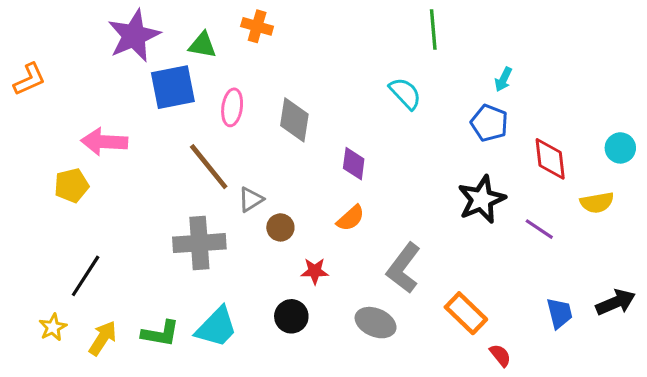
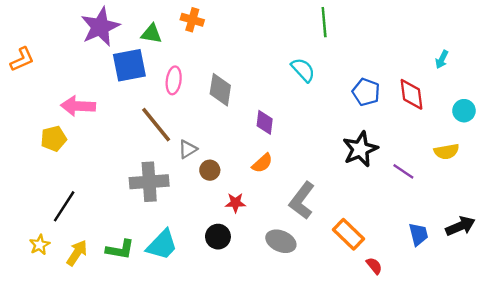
cyan arrow: (503, 79) -> (442, 59), moved
red diamond: (550, 159) -> (411, 94), moved

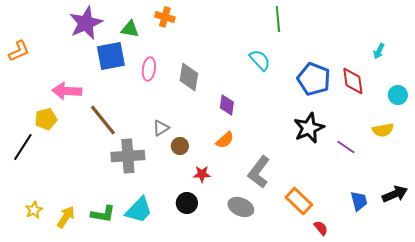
blue pentagon: (366, 92) -> (314, 79), size x1.4
brown line: (156, 125) -> (103, 120), moved
black line: (64, 206) -> (23, 147), moved

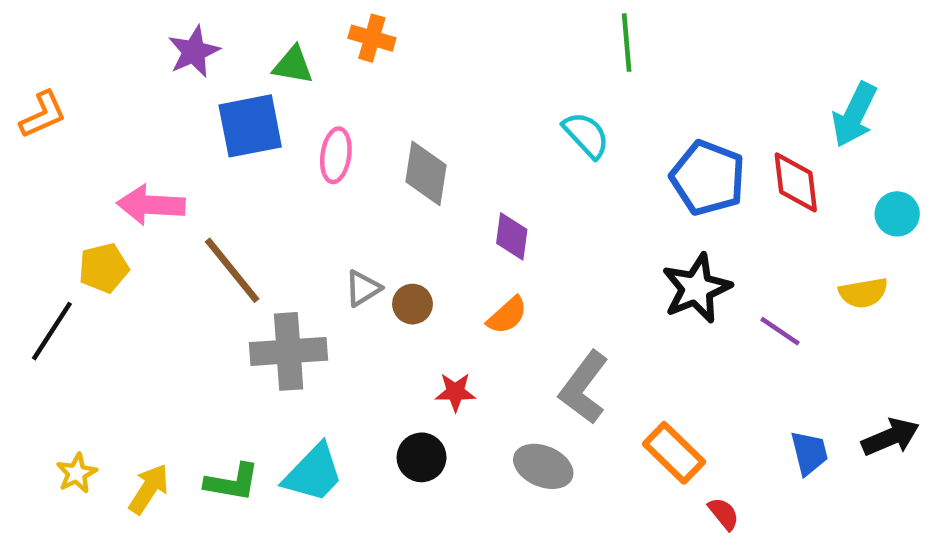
purple star: (86, 23) -> (194, 52), size x0.7
cyan arrow: (379, 51) -> (854, 115), size x1.8
brown circle: (180, 146) -> (412, 304), moved

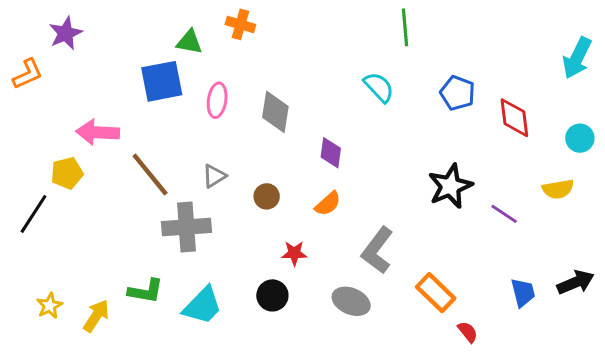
purple star: (194, 52) -> (66, 33), moved
cyan arrow: (854, 115) -> (577, 58), moved
blue pentagon: (708, 178) -> (457, 93), moved, size x0.7
gray triangle: (363, 288) -> (214, 176), moved
green L-shape: (232, 482) -> (146, 291), moved

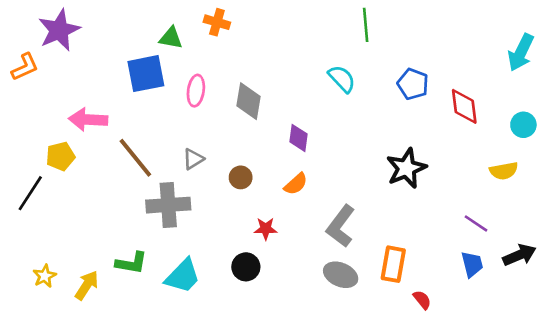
purple star: (66, 33) -> (59, 30), size x1.4
purple line: (504, 214) -> (476, 223), moved
orange rectangle: (436, 293) -> (393, 264), turned 56
gray ellipse: (351, 301) -> (341, 275), moved

